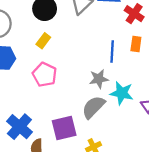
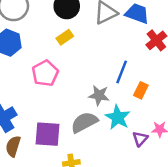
yellow rectangle: (43, 41) -> (65, 37), moved
orange rectangle: (136, 44) -> (141, 90), moved

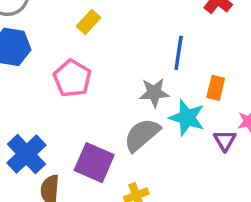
orange rectangle: (141, 90) -> (216, 88), moved
purple square: (48, 134) -> (94, 163), turned 32

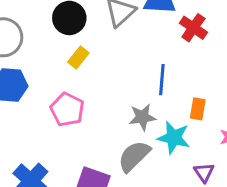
purple triangle: (225, 140) -> (204, 172), moved

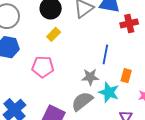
red cross: (193, 28) -> (129, 23), turned 36
pink pentagon: (67, 109) -> (43, 67), turned -30

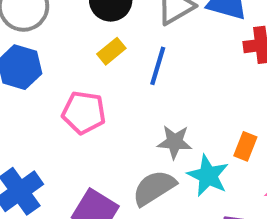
blue line: (105, 54) -> (158, 66), moved

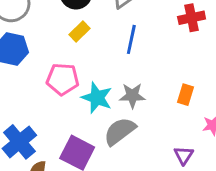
blue line: (158, 66) -> (131, 39), moved
cyan star: (208, 176) -> (97, 98), moved

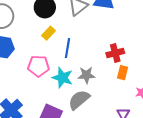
red cross: (192, 18) -> (115, 53), moved
blue line: (131, 39) -> (68, 48), moved

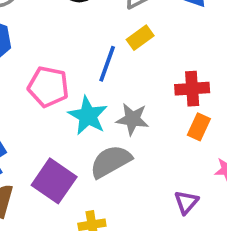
yellow rectangle: (49, 33) -> (140, 38), moved

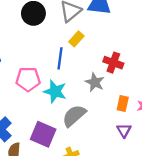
red cross: (192, 89) -> (113, 63), turned 36
gray star: (132, 119) -> (95, 82), moved, turned 30
orange rectangle: (199, 127) -> (123, 103), moved

